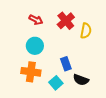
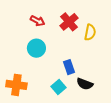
orange cross: (31, 72) -> (16, 85), moved

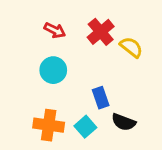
yellow semicircle: (90, 32) -> (131, 47), turned -63
orange cross: (16, 85) -> (49, 125), moved

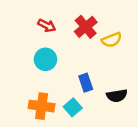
yellow semicircle: (131, 47) -> (112, 40), turned 120
black semicircle: (124, 122) -> (117, 96), moved, turned -30

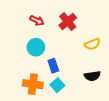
yellow semicircle: (112, 40) -> (92, 44), moved
blue rectangle: (86, 83) -> (53, 66), moved

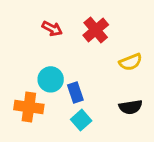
cyan circle: (36, 47) -> (51, 79), moved
orange cross: (33, 84) -> (29, 107), moved

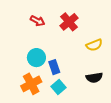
orange cross: (29, 107) -> (31, 84), moved, turned -36

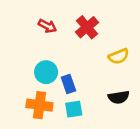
orange cross: (31, 84) -> (39, 105), turned 36
cyan square: (58, 87) -> (74, 109), turned 32

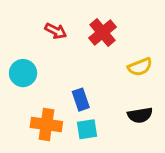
cyan circle: (46, 72) -> (23, 73), moved

